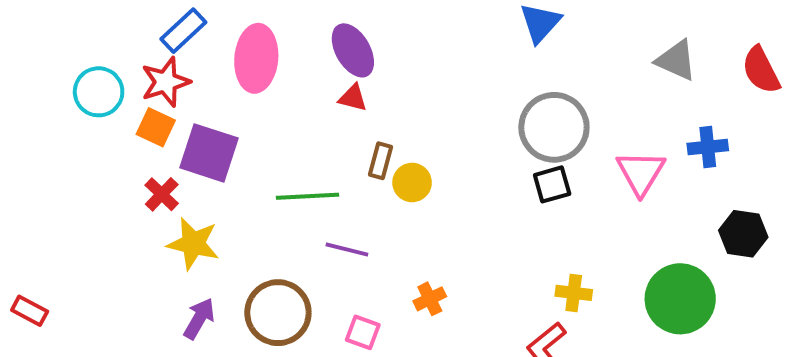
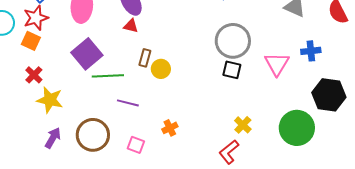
purple square: (209, 153) -> (87, 54), moved, turned 32
black square: (552, 184) -> (232, 70), turned 30
black hexagon: (743, 234) -> (329, 95), size x1.4
yellow cross: (574, 293) -> (243, 125), turned 36

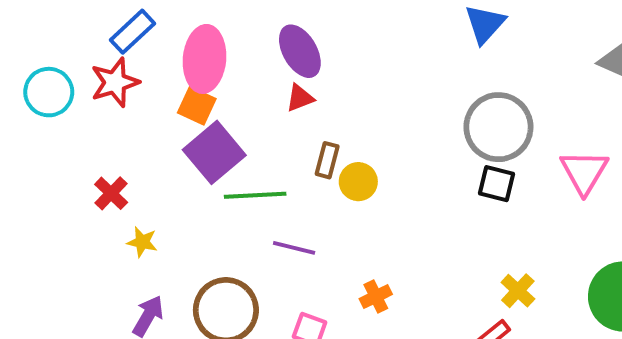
red triangle: (131, 26) -> (300, 98), turned -35
orange square: (31, 41) -> (197, 106), moved
yellow star: (50, 100) -> (142, 242), size x0.6

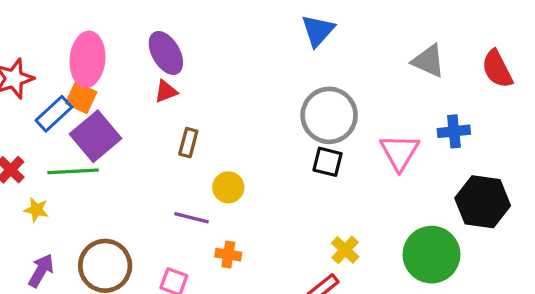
blue rectangle: (132, 32) -> (54, 114), moved
yellow circle: (358, 182) -> (228, 187), moved
green line: (255, 195) -> (73, 171), moved
purple line: (294, 248) -> (191, 218), moved
orange cross: (376, 296) -> (228, 255), turned 35

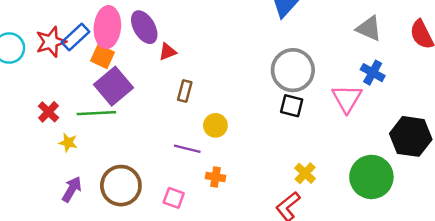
purple ellipse: (166, 53) -> (144, 27), moved
blue rectangle: (54, 114) -> (75, 37), moved
blue cross: (454, 131) -> (373, 73), moved, turned 35

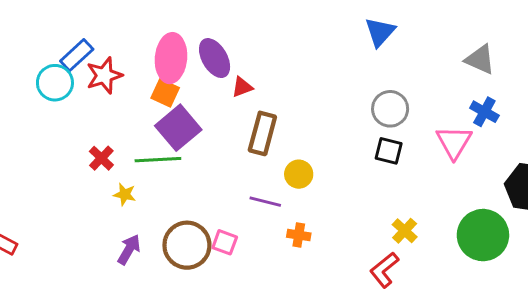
blue rectangle: (75, 37) -> (77, 55), moved
gray circle: (293, 70) -> (390, 109), size x0.7
brown rectangle: (185, 91) -> (262, 133), size x1.6
pink square: (174, 198) -> (225, 242), moved

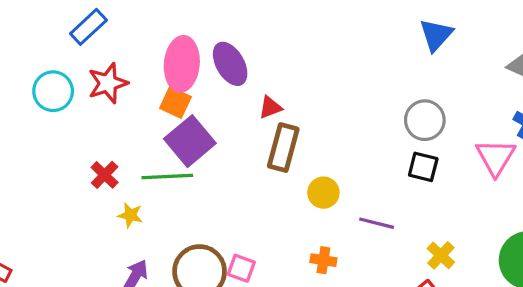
blue triangle: (380, 32) -> (436, 35), moved
blue rectangle: (77, 55) -> (88, 27), moved
red triangle: (242, 87) -> (270, 107), moved
purple line: (265, 202) -> (377, 223), moved

